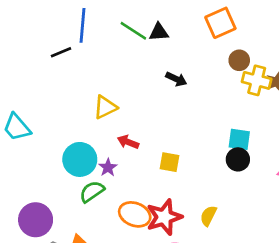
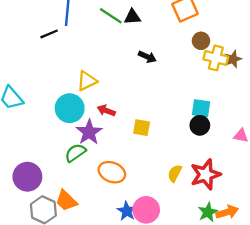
cyan circle: (80, 159) -> (70, 108), moved
purple star: (108, 167) -> (89, 132), size x1.6
red star: (164, 217) -> (206, 174), moved

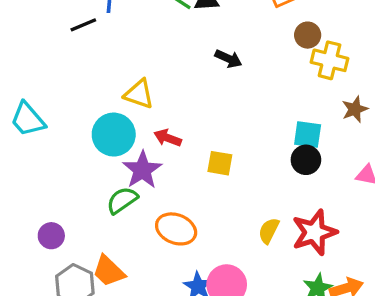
brown star: (233, 59) -> (355, 109), moved
yellow triangle: (87, 81) -> (139, 94), turned 45
purple circle: (27, 177) -> (51, 236), size x0.6

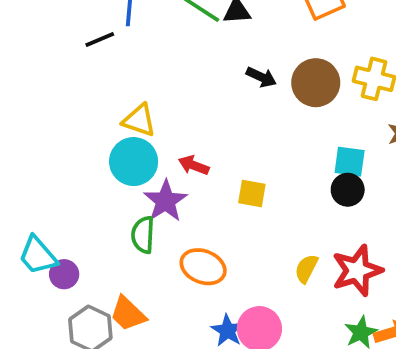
brown circle: (308, 35) -> (316, 83), moved, size x1.6
yellow triangle: (139, 94) -> (139, 120), moved
cyan trapezoid: (28, 119) -> (38, 255), moved
green semicircle: (122, 200) -> (143, 235), turned -52

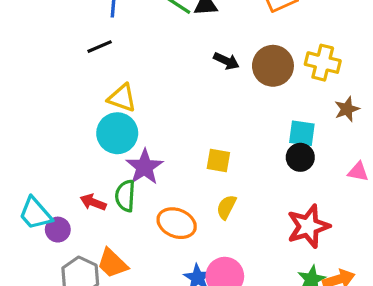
black line: (100, 39) -> (100, 47), moved
red arrow: (194, 165) -> (93, 202), moved
yellow semicircle: (306, 269) -> (226, 207), moved

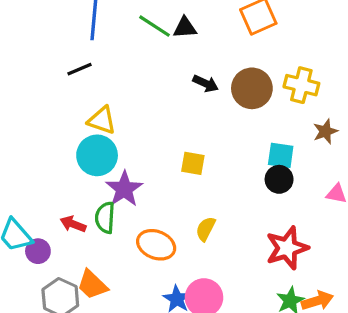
yellow square: (218, 161) -> (193, 163), moved

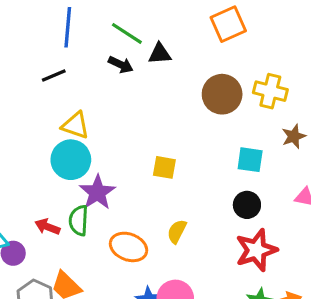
black triangle: (185, 28) -> (160, 54), moved
black arrow: (206, 84) -> (121, 65), moved
black circle: (279, 179) -> (247, 205), moved

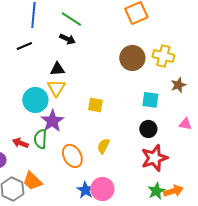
black triangle: (160, 54) -> (57, 69), moved
yellow triangle: (76, 125) -> (56, 88), moved, turned 42
orange ellipse: (129, 247) -> (72, 156), turned 40

